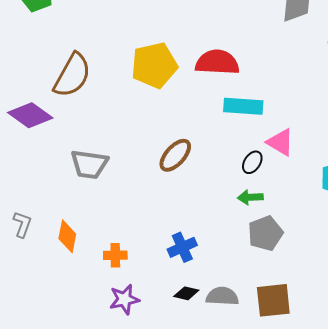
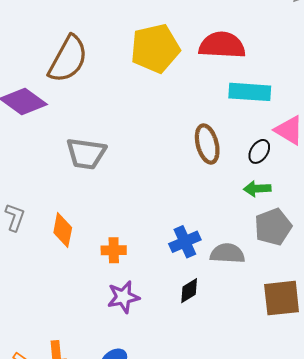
brown ellipse: (175, 155) -> (207, 144), moved, turned -57
black diamond: (186, 293) -> (189, 291), turned -45
gray semicircle: (222, 296) -> (227, 253), moved

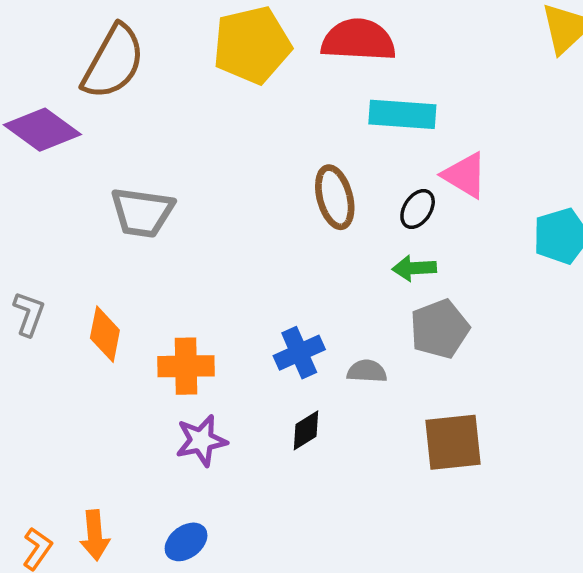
orange cross: (114, 250) -> (186, 366), size x1.4
gray semicircle: (227, 253) -> (367, 371), size x0.7

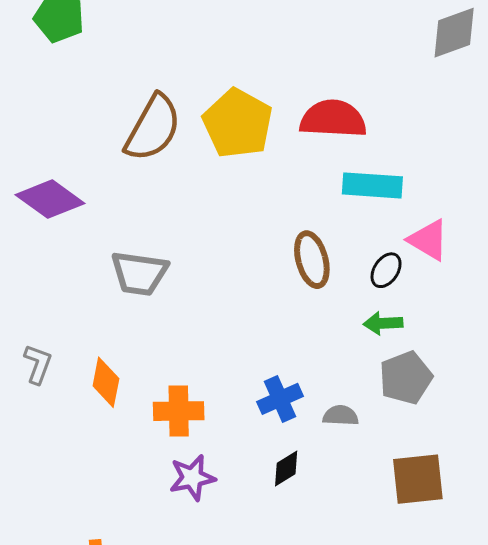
yellow pentagon: (252, 45) -> (238, 123), turned -30
brown semicircle: (113, 62) -> (153, 128), moved

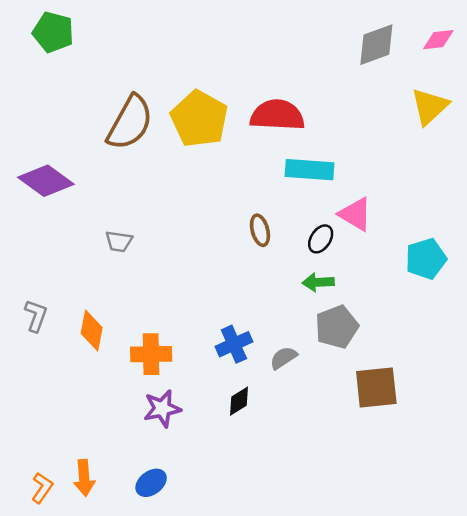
brown ellipse: (312, 260) -> (260, 230), size x0.7
gray trapezoid: (139, 273) -> (119, 241), size x0.6
gray semicircle: (341, 416) -> (284, 358), turned -36
brown square: (418, 479) -> (376, 387), moved

